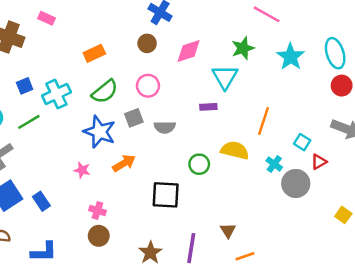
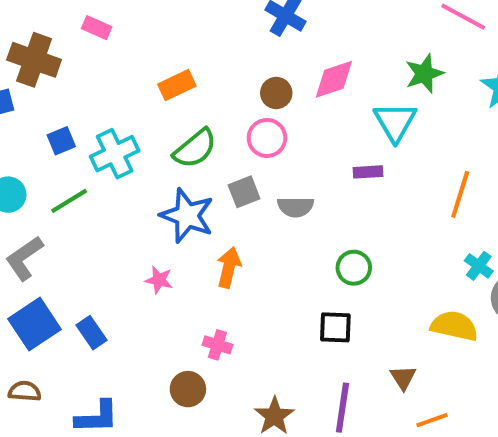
brown circle: (147, 43) -> (276, 93), moved
yellow semicircle: (235, 150) -> (454, 326), moved
orange arrow: (124, 163) -> (229, 267), turned -45
black square: (166, 195) -> (335, 327), moved, size x0.7
pink cross: (97, 210) -> (217, 345), moved

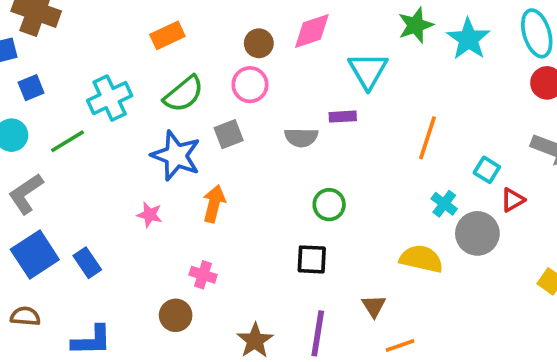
green star: (424, 74) -> (416, 25), moved
blue square: (61, 141) -> (31, 88), moved
gray semicircle: (295, 207) -> (301, 137), moved

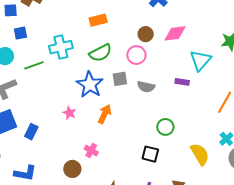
gray semicircle: (301, 137) -> (146, 87), moved
yellow semicircle: (421, 259) -> (200, 154), moved, turned 35
blue rectangle: (87, 263) -> (31, 132), turned 49

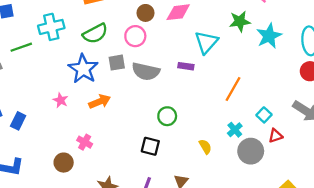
gray semicircle: (146, 87) -> (146, 71), size x1.4
orange arrow: (105, 114) -> (100, 102), turned 42
yellow semicircle: (200, 154) -> (205, 147), size x0.6

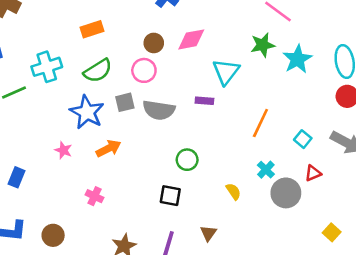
cyan square: (264, 115) -> (303, 139), moved
brown circle: (64, 163) -> (53, 235), moved

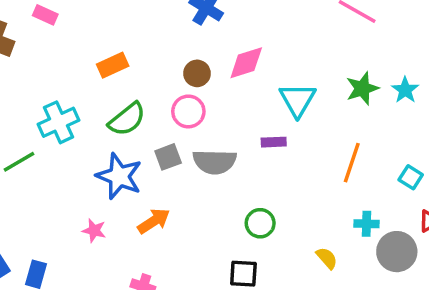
green star: (263, 45) -> (362, 88), moved
cyan star: (297, 59) -> (405, 90), moved, size x0.7
cyan cross: (266, 170) -> (366, 224), turned -36

